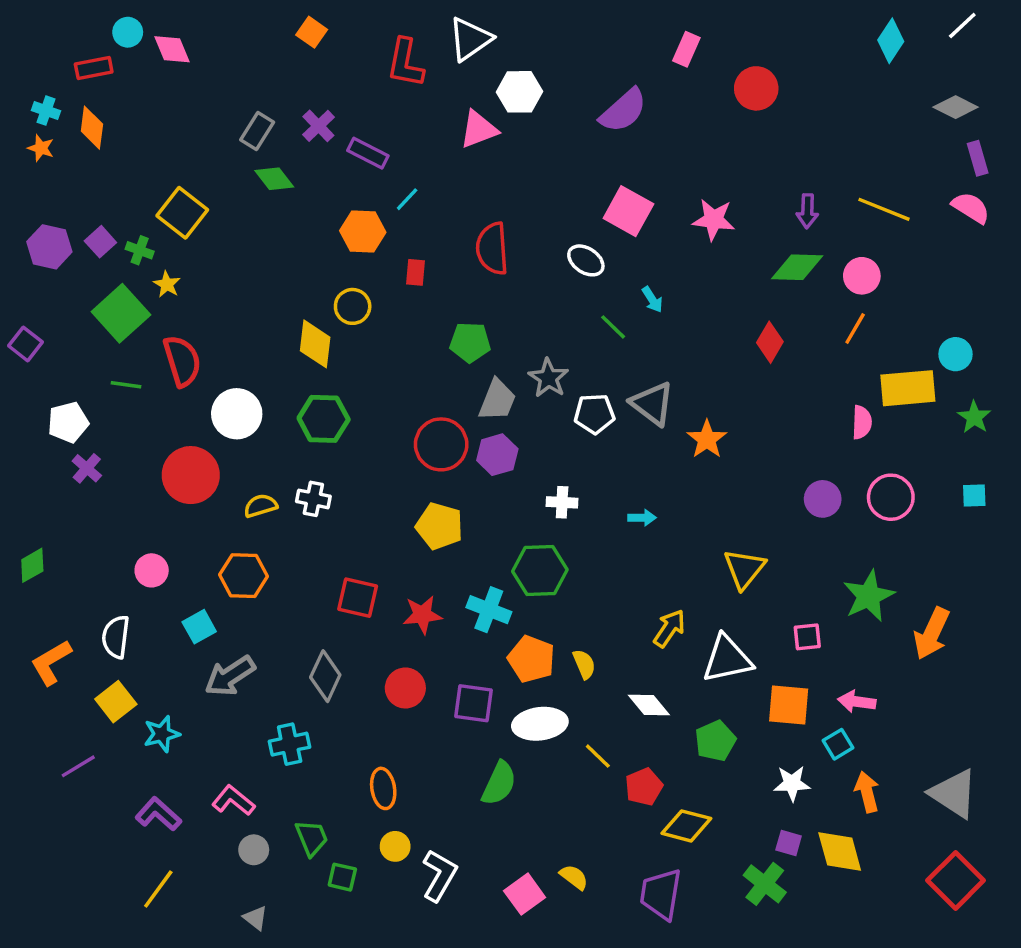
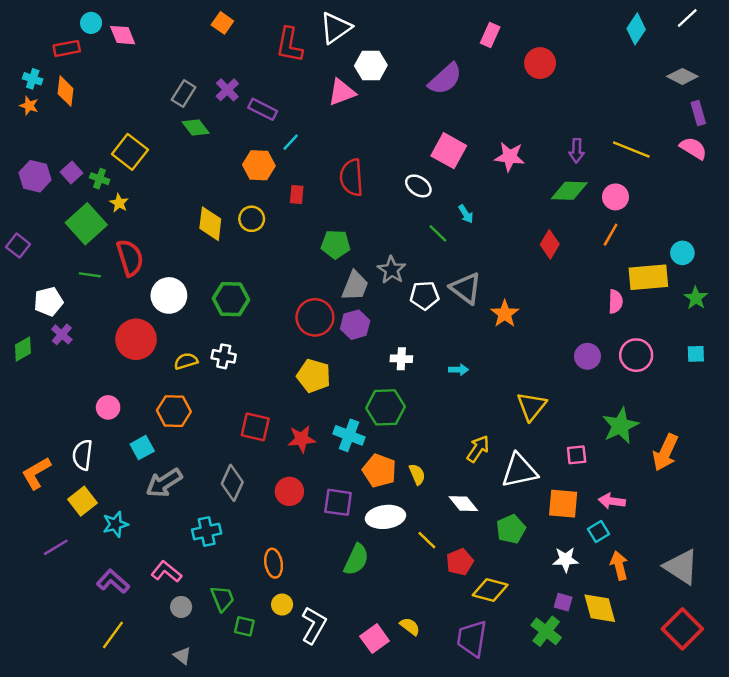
yellow diamond: (315, 344) -> (210, 224), moved
green diamond: (32, 565) -> (23, 349), moved

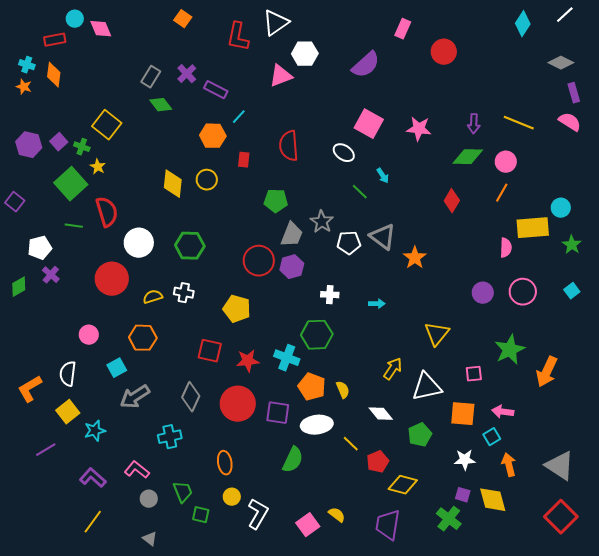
cyan square: (696, 354) -> (572, 291), turned -35
yellow pentagon: (314, 376) -> (237, 309), moved
red circle: (289, 491) -> (238, 404), size x1.5

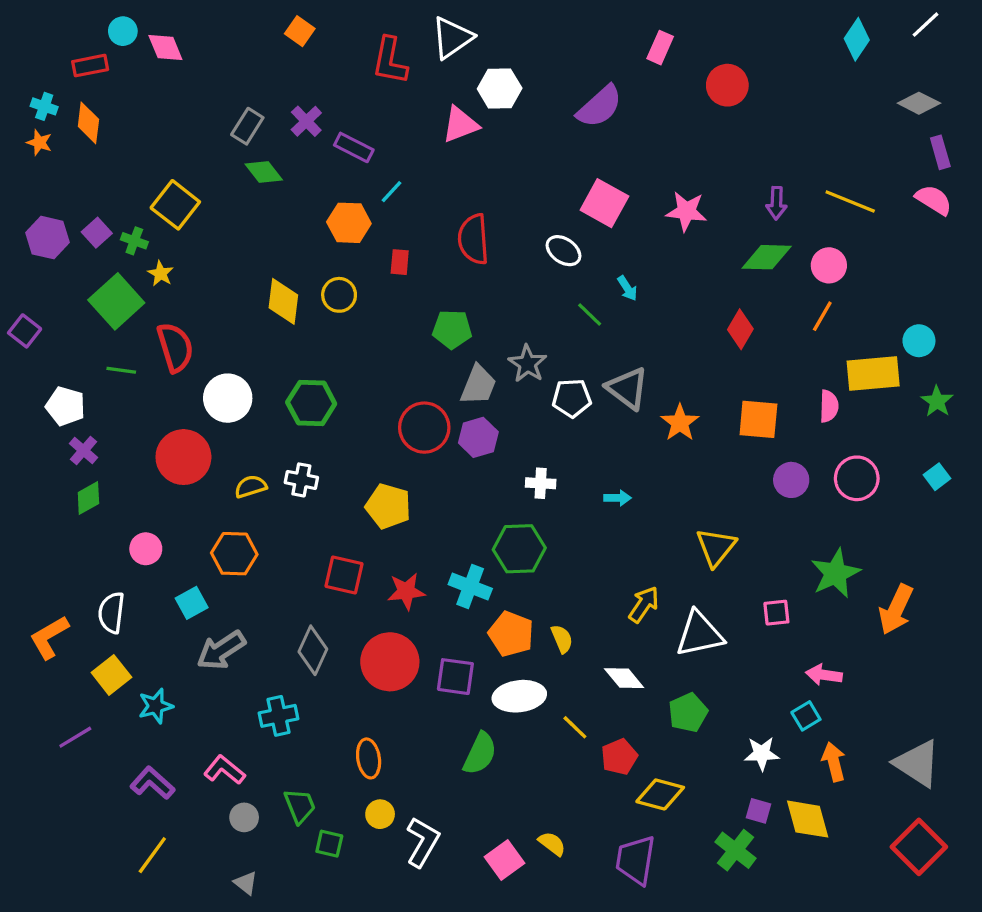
white pentagon: (40, 248) -> (66, 406), turned 30
green diamond: (19, 287) -> (88, 498), moved
orange square: (463, 414) -> (758, 419), moved

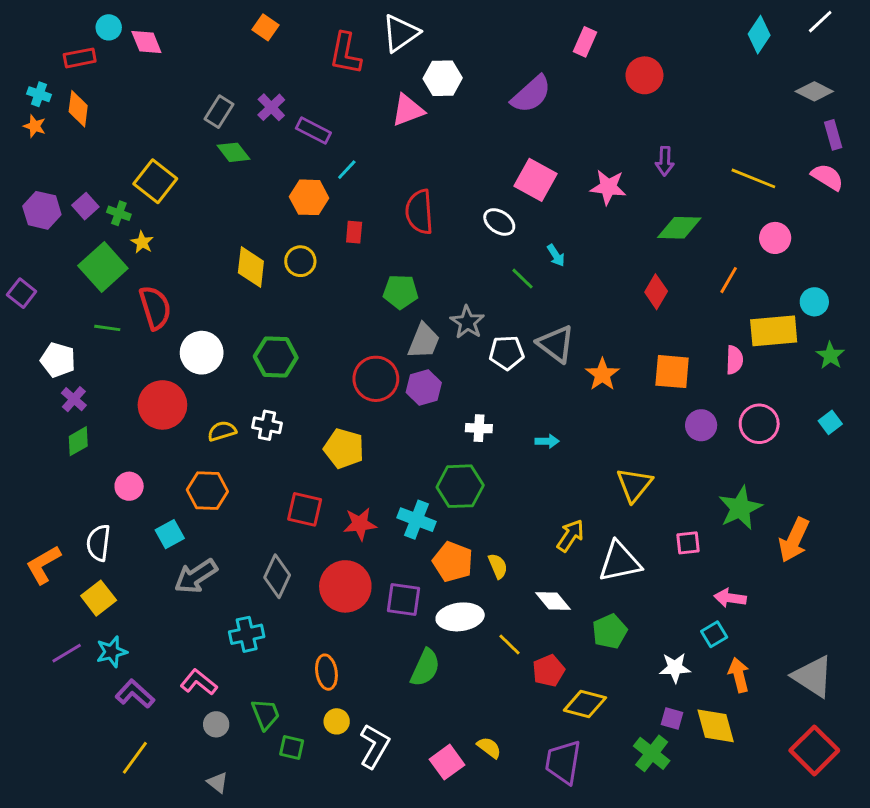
purple arrow: (776, 203) -> (665, 161), moved
pink circle: (829, 265) -> (775, 238), moved
cyan star: (156, 706) -> (112, 652), moved

